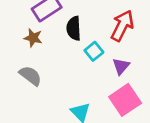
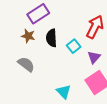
black semicircle: (74, 28) -> (51, 38), moved

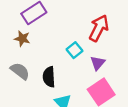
black semicircle: (51, 38) -> (49, 77), moved

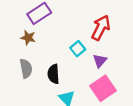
gray semicircle: (20, 71) -> (26, 68), turned 42

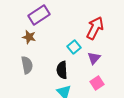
black semicircle: (53, 74) -> (62, 70), moved
pink square: (103, 88) -> (97, 83), size x0.6

